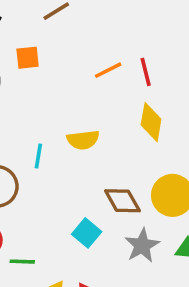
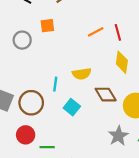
brown diamond: (122, 201) -> (106, 95), moved
cyan square: (87, 233) -> (72, 107), moved

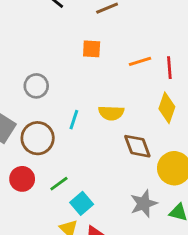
orange square: (47, 26) -> (92, 49), moved
gray circle: (22, 40) -> (36, 86), moved
cyan square: (72, 107) -> (82, 203), moved
green line: (47, 147) -> (59, 184), moved, turned -48

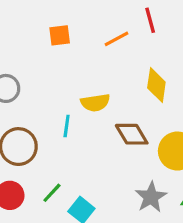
red line: (169, 68) -> (150, 20), moved
cyan line: (74, 120) -> (67, 126), moved

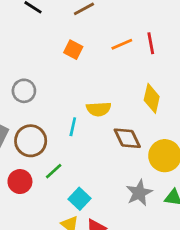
orange square: (60, 35) -> (73, 50), turned 30
orange line: (117, 39) -> (122, 44), moved
green line: (52, 193) -> (54, 171), moved

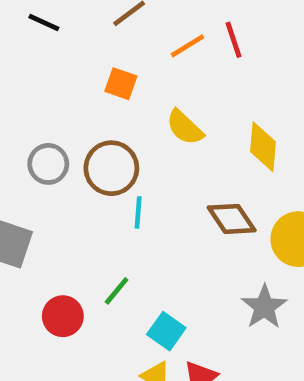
red line: (151, 43) -> (233, 40), moved
orange line: (122, 44) -> (187, 46), moved
yellow semicircle: (99, 109) -> (185, 127), moved, turned 55
brown circle: (31, 141) -> (111, 168), moved

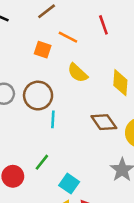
orange line: (187, 46) -> (68, 37), moved, turned 60

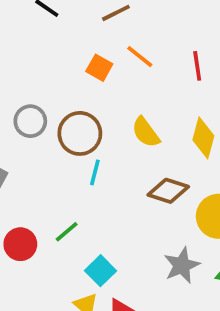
red line: (103, 25) -> (197, 66), moved
yellow semicircle: (78, 73) -> (146, 132), moved
brown diamond: (104, 122) -> (168, 191), turned -48

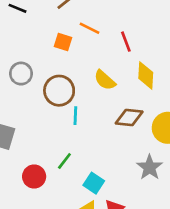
red line: (197, 66) -> (126, 42), moved
gray circle: (30, 121) -> (21, 74), moved

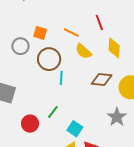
orange line: (90, 28) -> (71, 32), moved
orange square: (63, 42) -> (40, 33), moved

